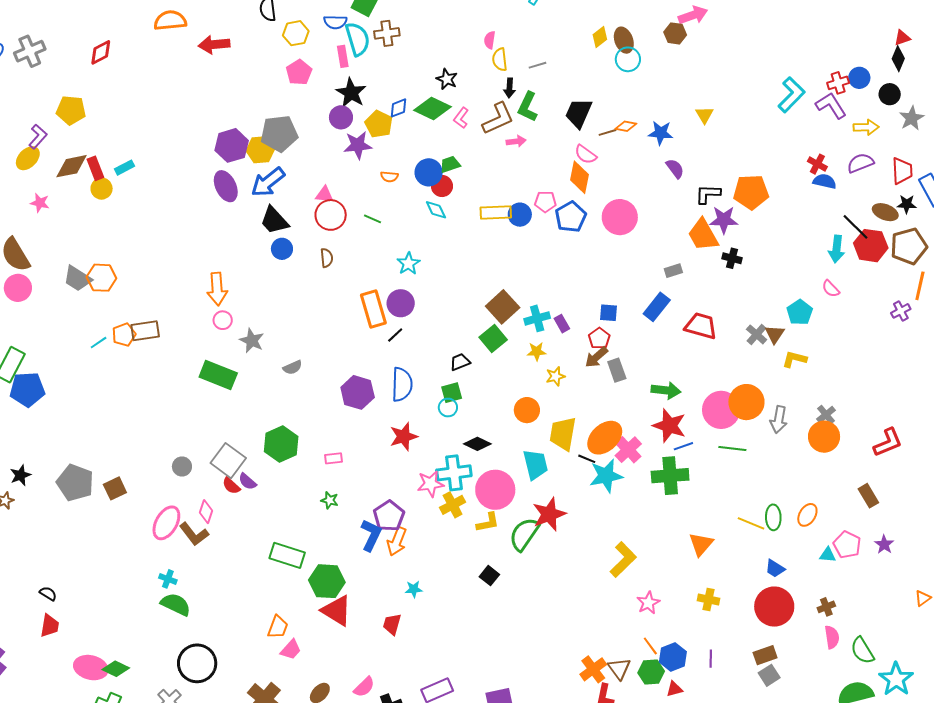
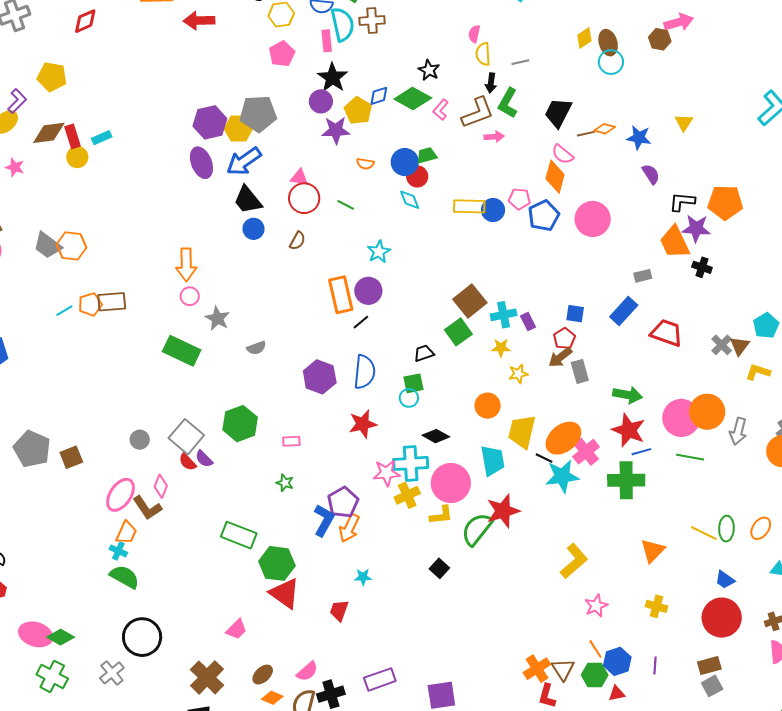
brown semicircle: (327, 258) -> (297, 241), turned 30
orange trapezoid: (278, 627) -> (126, 533), moved

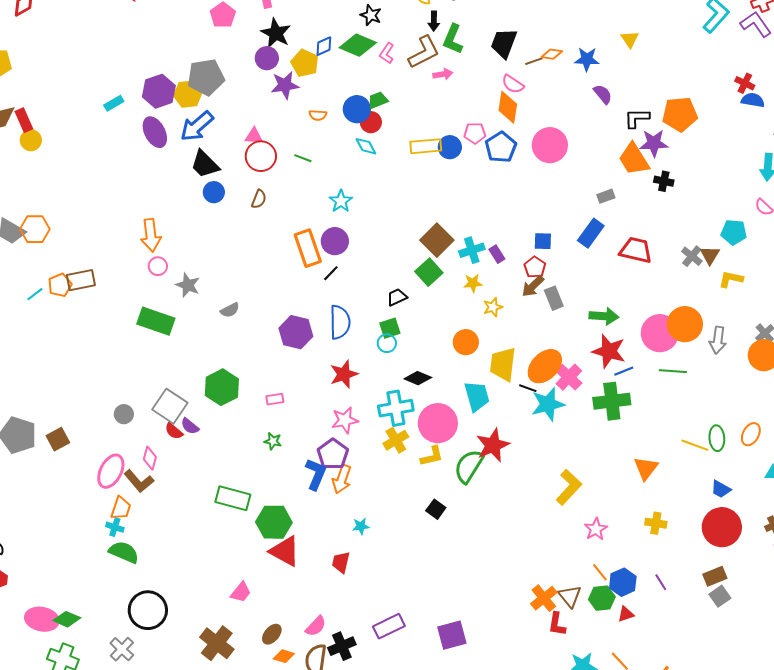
cyan rectangle: (102, 138) -> (114, 103), moved
cyan pentagon: (766, 326) -> (734, 232), turned -30
pink star: (387, 473) -> (345, 420), moved
purple line: (655, 666) -> (661, 582), turned -30

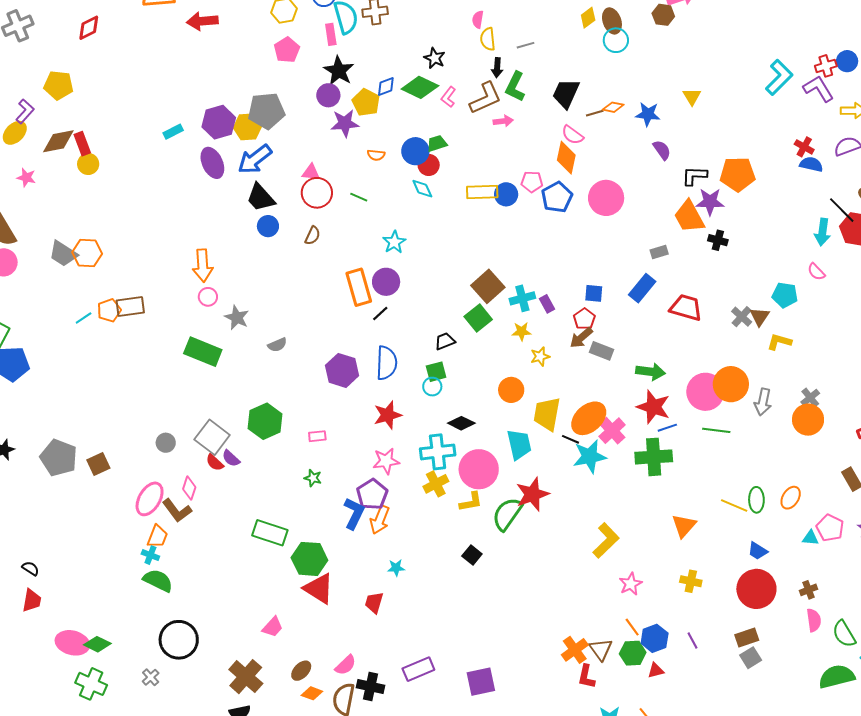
gray rectangle: (554, 298) -> (602, 351), turned -50
black cross: (342, 646) -> (370, 687), turned 32
gray cross: (122, 649) -> (151, 677), size x0.7

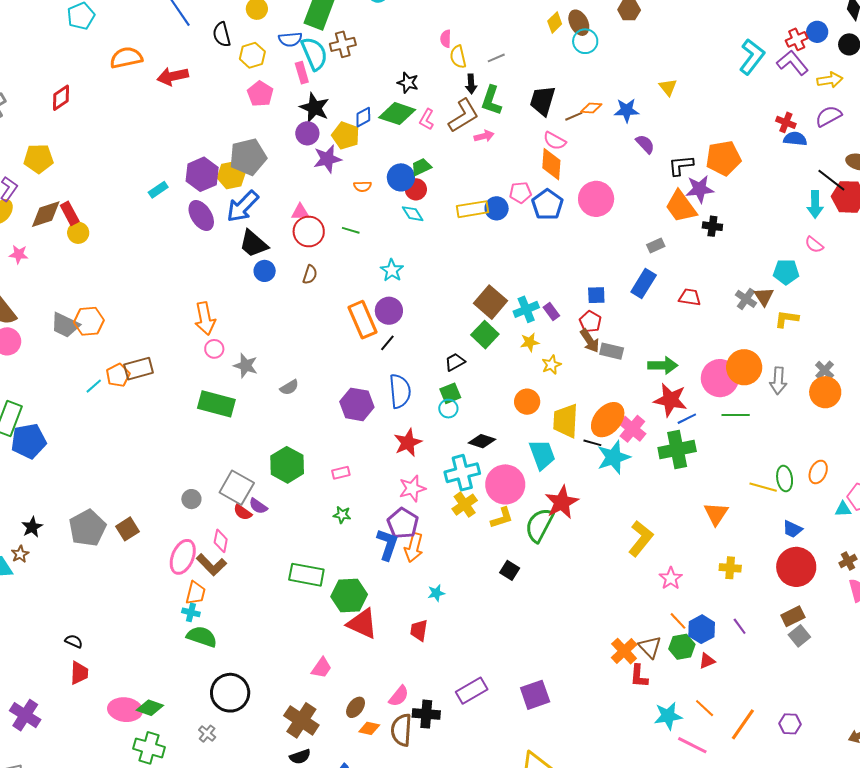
red trapezoid: (686, 308) -> (690, 297), size x0.7
brown arrow: (581, 338) -> (590, 341), turned -75
gray pentagon: (59, 458) -> (87, 528), turned 30

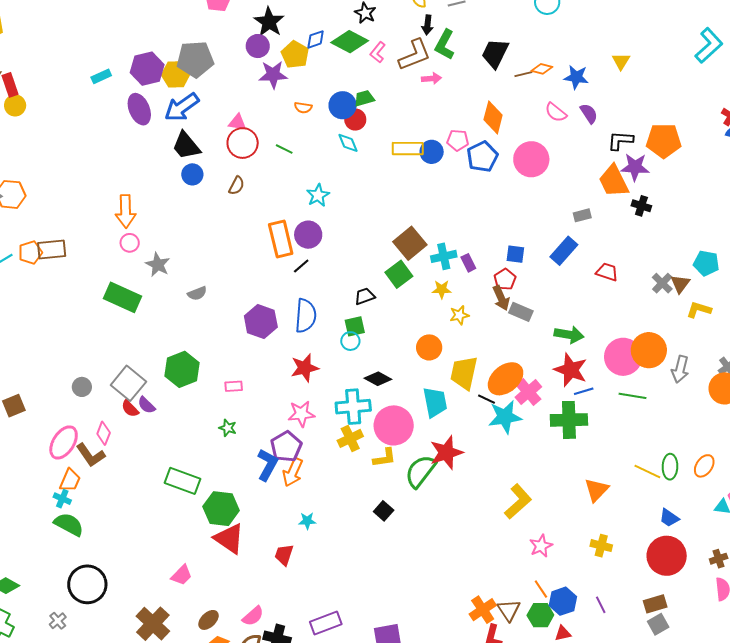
pink semicircle: (555, 141) -> (556, 112), moved

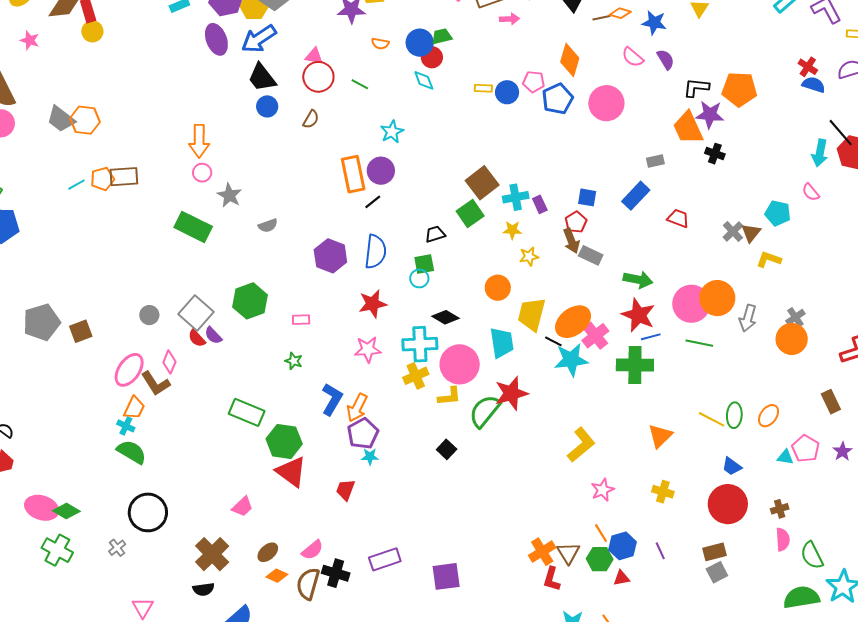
yellow rectangle: (408, 149) -> (483, 88), size x0.6
purple pentagon: (286, 446) -> (363, 434), moved

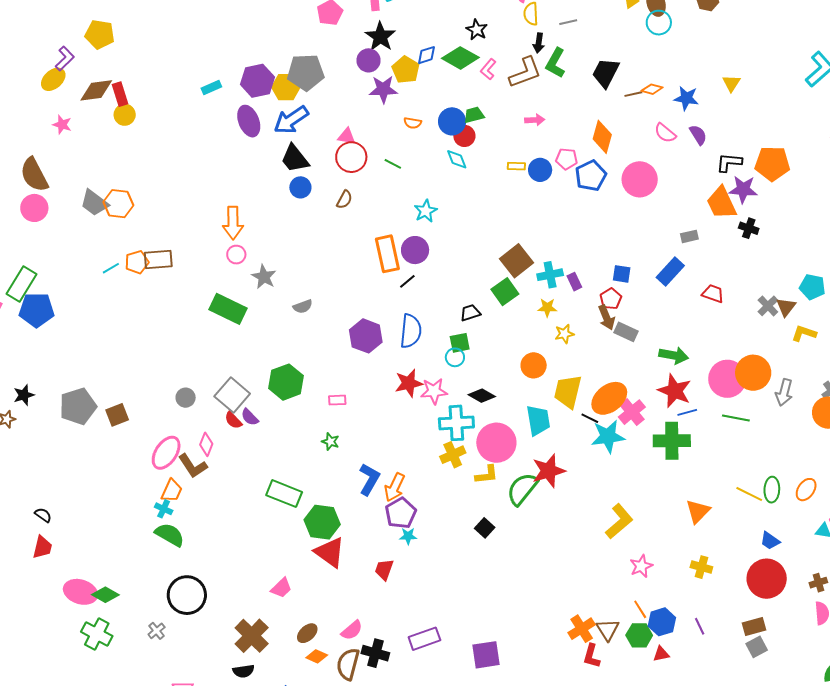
pink arrow: (509, 19) -> (535, 120), moved
pink star: (368, 349) -> (434, 391), moved

